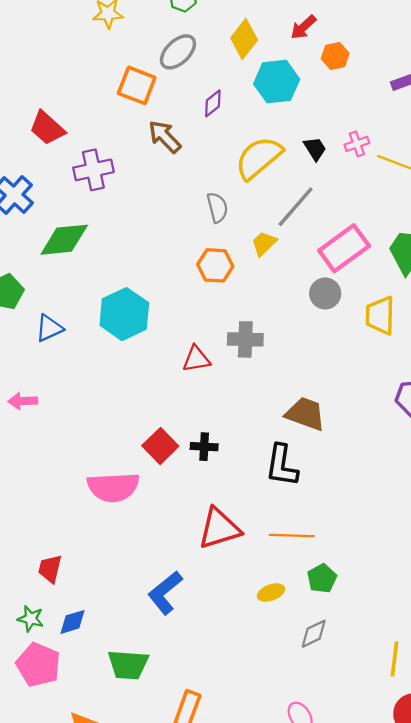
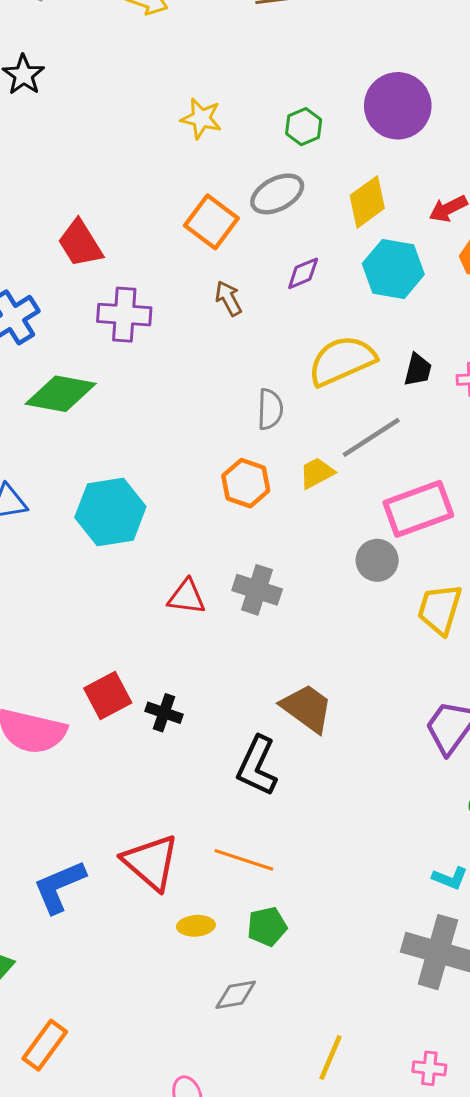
brown arrow: (165, 137) -> (228, 298), size x0.7
black trapezoid: (315, 149) -> (418, 370), turned 30
red triangle: (219, 528) -> (151, 862), moved, turned 42

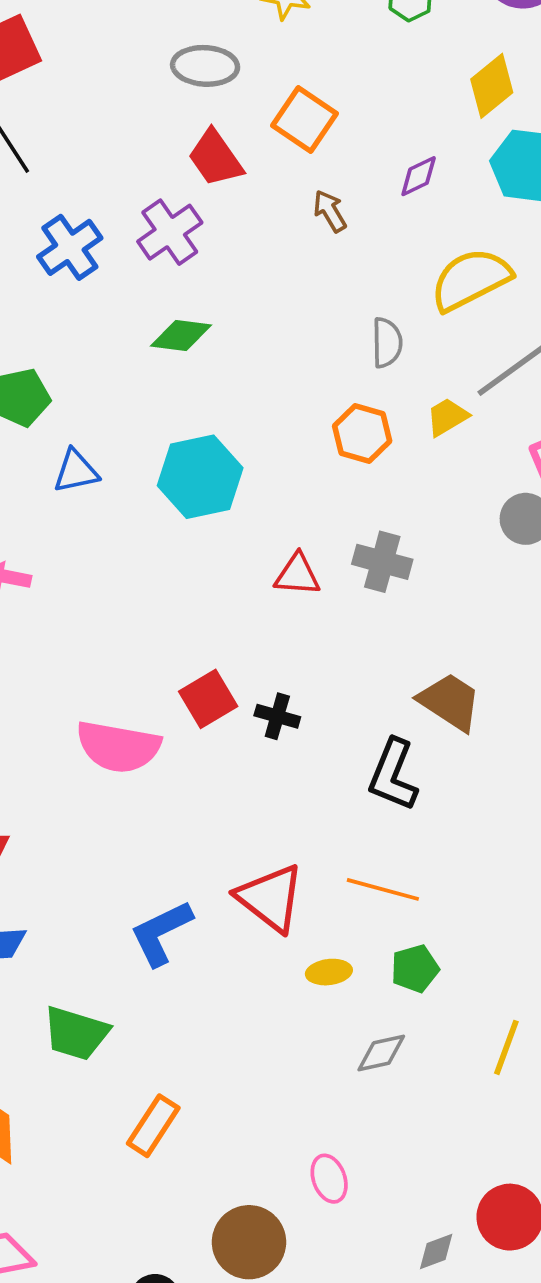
gray ellipse: (277, 194) -> (205, 66), moved, turned 34
red trapezoid: (80, 244) -> (215, 158), moved
purple cross: (124, 315) -> (170, 232), moved, turned -36
green diamond: (61, 394) -> (181, 335), moved, size x0.7
yellow line: (330, 1057) -> (506, 1047), moved

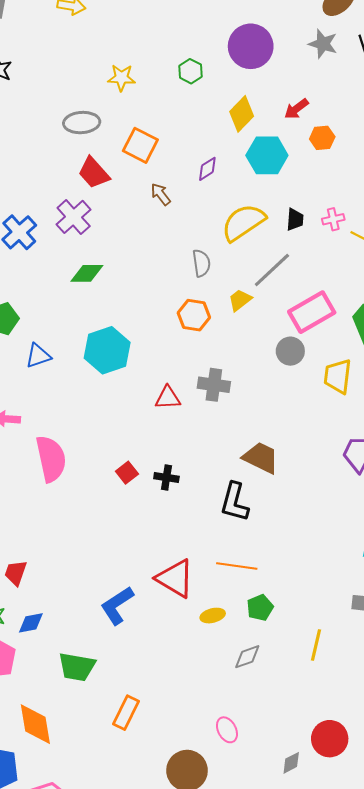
red square: (208, 699) -> (127, 473), size x0.7
pink semicircle: (118, 747) -> (51, 459), moved, turned -105

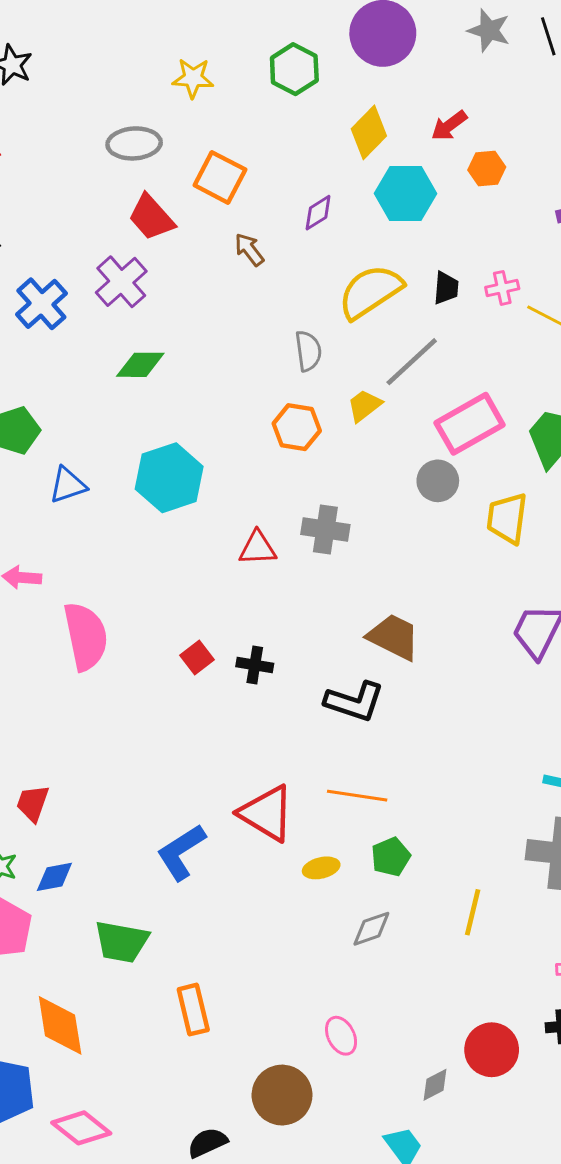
green hexagon: (191, 71) -> (294, 69), size x1.4
black L-shape: (235, 502) -> (354, 702), turned -87
orange rectangle: (126, 713) -> (193, 1010), turned -40

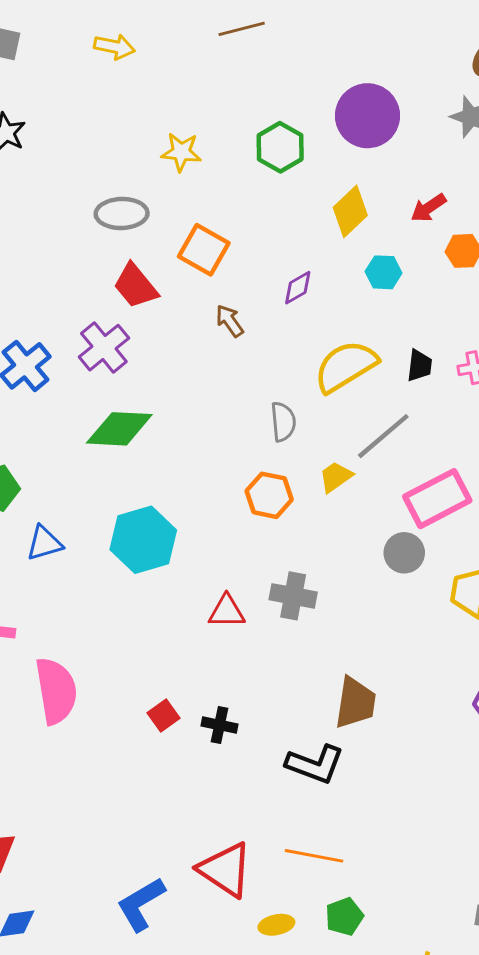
cyan hexagon: (405, 194) -> (384, 272), size x0.6
green diamond: (140, 365) -> (119, 429), size x1.4
brown trapezoid: (394, 637) -> (355, 703), turned 70

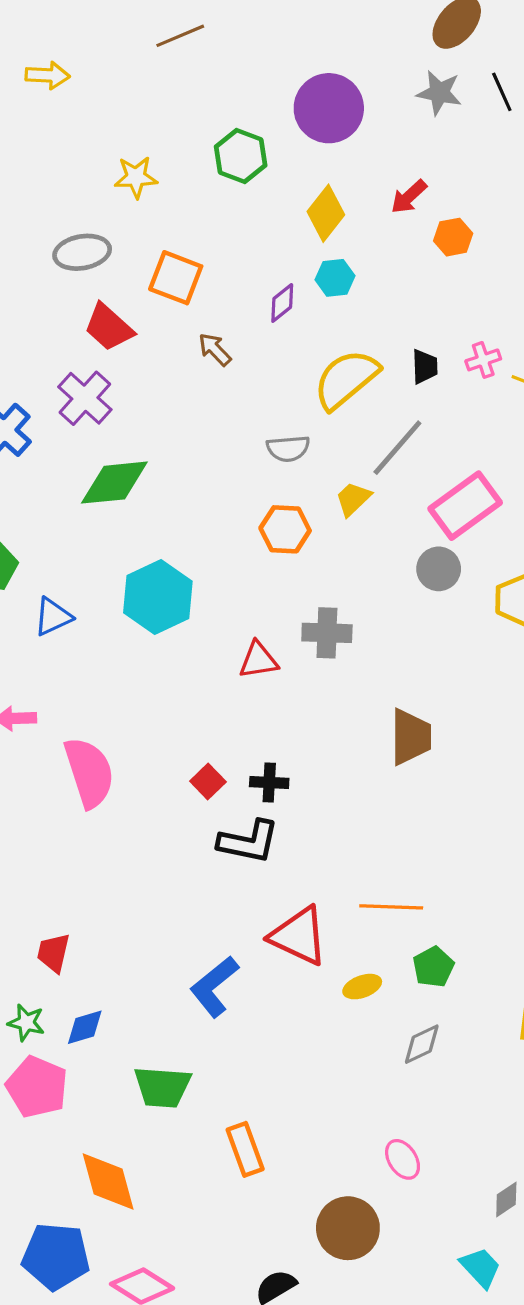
cyan hexagon: (384, 272) -> (335, 278), moved
gray semicircle: (283, 422) -> (288, 448), turned 99
black L-shape: (315, 764) -> (249, 842), moved

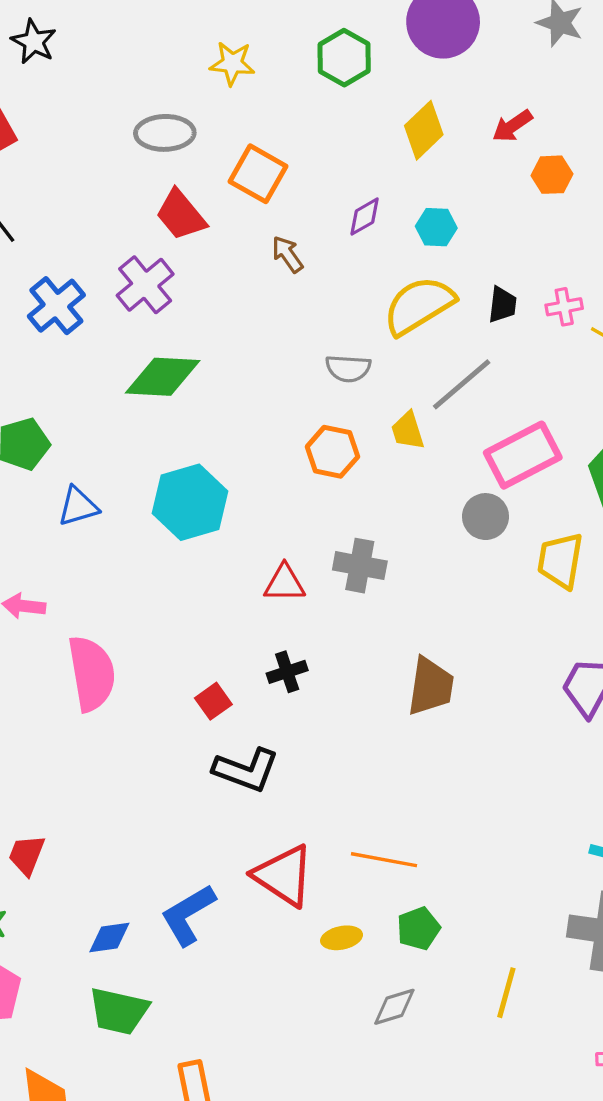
cyan hexagon: (335, 278) -> (436, 227), moved
yellow trapezoid: (353, 499) -> (408, 431), turned -72
black cross: (269, 782) -> (287, 672), moved, turned -30
blue diamond: (85, 1027) -> (109, 937), moved

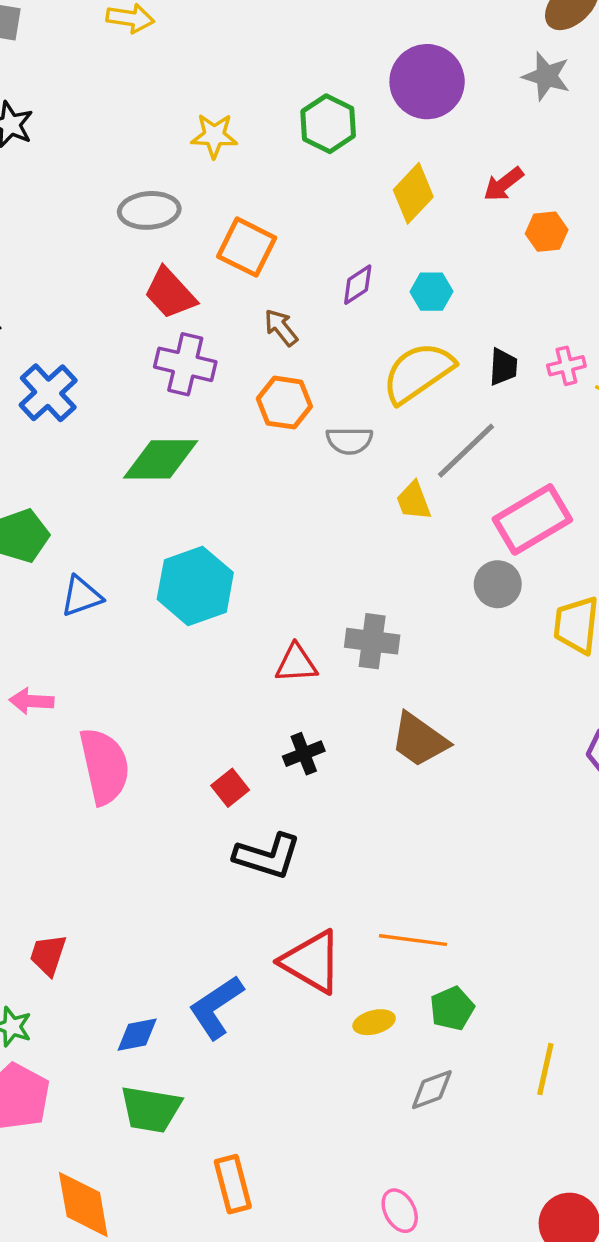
purple cross: (145, 285) -> (185, 364), moved, turned -34
orange hexagon: (332, 452) -> (284, 403), moved
brown trapezoid: (431, 686) -> (419, 740), moved, turned 120

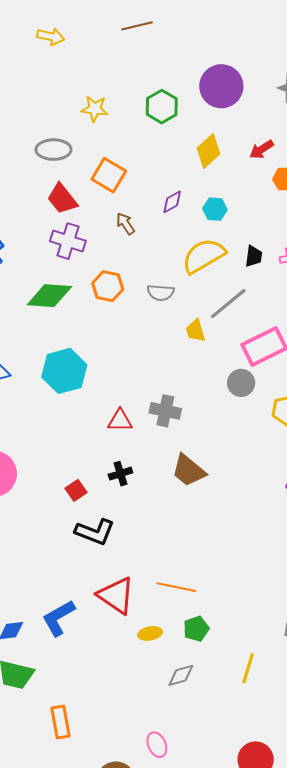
orange hexagon: (284, 403) -> (108, 286), moved

